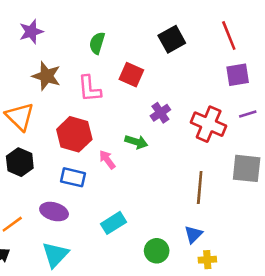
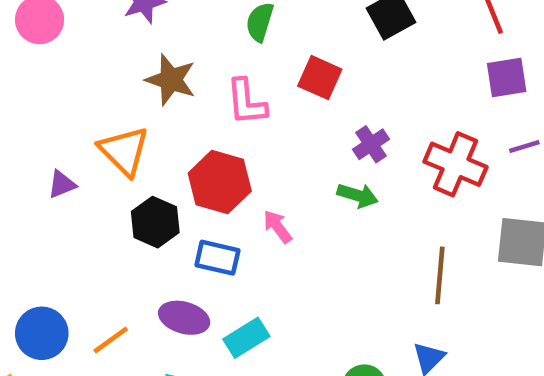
green arrow: (136, 142) -> (358, 195), moved
black hexagon: (20, 162) -> (155, 222), moved
cyan rectangle: (114, 223) -> (246, 338), moved

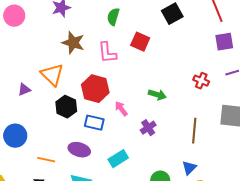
purple cross: (371, 144) -> (148, 128), moved
red cross: (455, 164) -> (201, 81), size x0.6
blue circle: (42, 333) -> (15, 136), moved
cyan rectangle: (246, 338) -> (118, 159), moved
orange line: (111, 340) -> (46, 160), turned 48

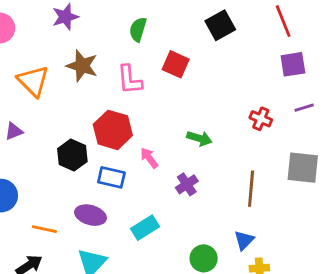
orange triangle: (52, 75) -> (33, 81), moved

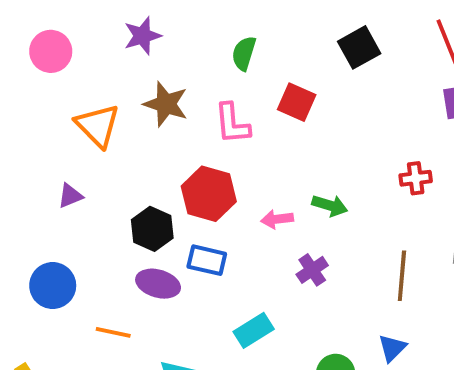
red cross: (261, 119) -> (416, 178), turned -30
pink arrow: (149, 158) -> (277, 219), moved, turned -60
purple ellipse: (90, 215) -> (158, 284), moved

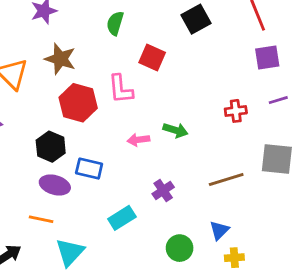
pink L-shape: (232, 124) -> (121, 89), moved
red hexagon: (209, 194) -> (78, 103), moved
purple cross: (312, 270) -> (163, 190), moved
brown line: (402, 276) -> (226, 180), turned 68
orange line: (113, 332) -> (41, 219), moved

